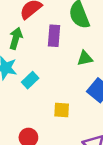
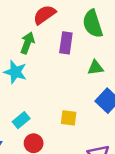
cyan rectangle: (30, 80) -> (21, 120), moved

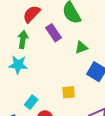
purple rectangle: (66, 43) -> (53, 33), turned -30

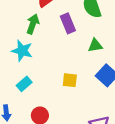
yellow square: (69, 92) -> (70, 80), moved
cyan rectangle: (31, 102) -> (24, 84), moved

